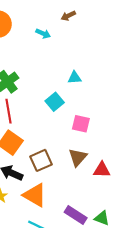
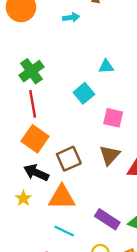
cyan arrow: (43, 34) -> (71, 18), turned -32
orange triangle: (35, 195) -> (62, 197), turned -30

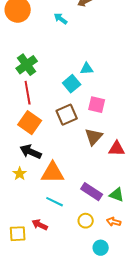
cyan arrow: (71, 18) -> (61, 19), turned -136
cyan triangle: (106, 67) -> (87, 69), moved
brown square: (69, 159) -> (67, 115), moved

